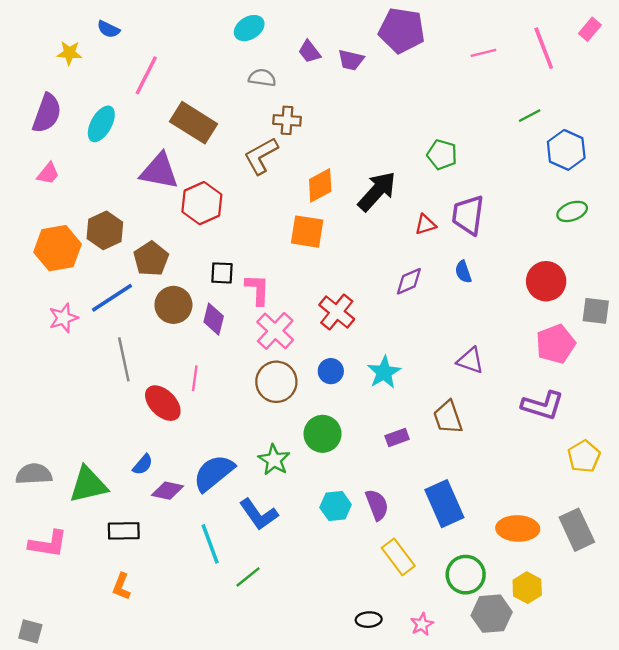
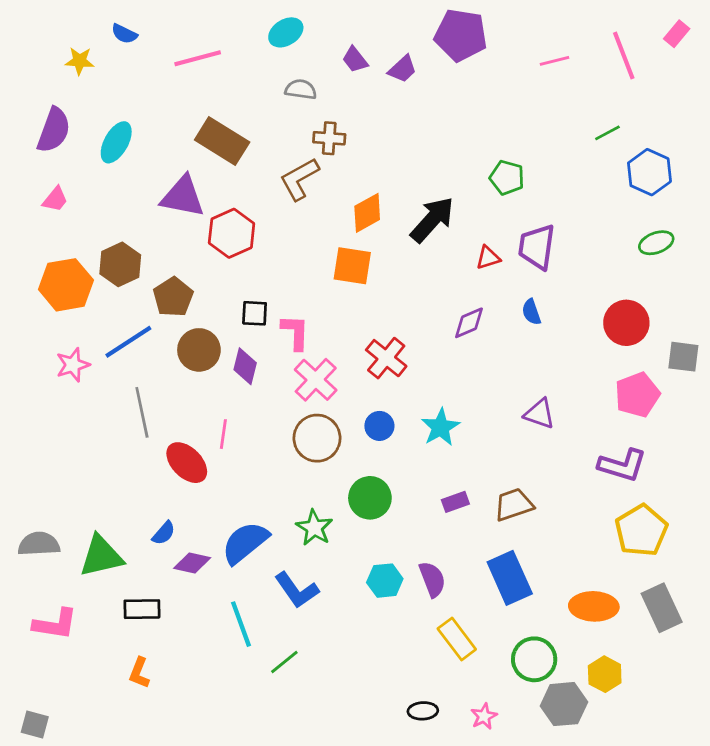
purple trapezoid: (351, 60) -> (402, 69), turned -56
pink line: (146, 75) -> (198, 58), moved, turned 48
brown trapezoid: (448, 417) -> (514, 505), moved, turned 90
yellow pentagon: (584, 456) -> (641, 530), moved, size x1.4

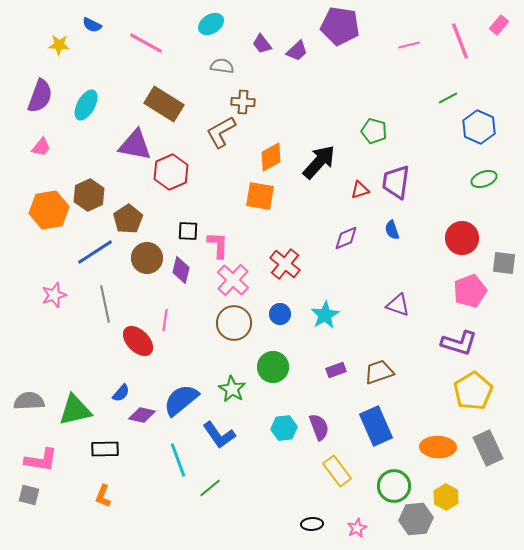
pink line: (198, 58) -> (146, 43), turned 44
pink star: (73, 365) -> (54, 295), moved
gray square: (35, 724) -> (29, 495), moved

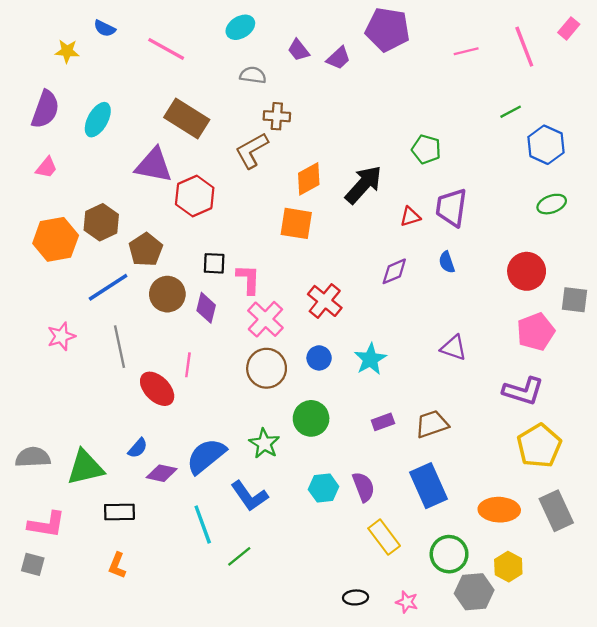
pink star: (357, 528) -> (407, 602), turned -30

